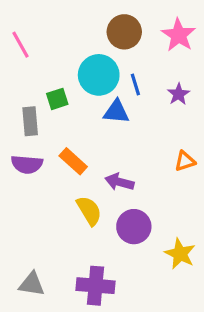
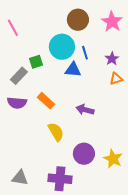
gray rectangle: (30, 121) -> (19, 76), turned 48
orange triangle: (185, 161) -> (116, 79), moved
purple arrow: (119, 182) -> (85, 110), moved
purple circle: (134, 227) -> (84, 154), moved

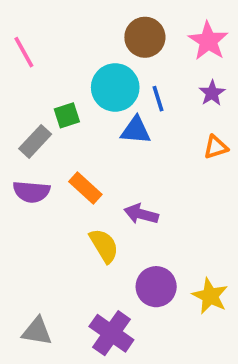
purple star: (112, 59) -> (212, 93), moved
purple arrow: (85, 110) -> (141, 214), moved
purple cross: (60, 179) -> (111, 333), turned 30

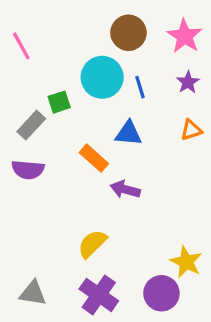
blue triangle: (136, 130) -> (128, 133), moved
orange rectangle: (85, 188) -> (94, 158), moved
yellow semicircle: (104, 246) -> (92, 244), moved, turned -104
purple circle: (156, 287) -> (161, 293), moved

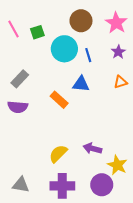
green square: (59, 102) -> (37, 32), moved
purple arrow: (125, 189) -> (92, 148), moved
purple cross: (99, 295) -> (62, 186), turned -35

